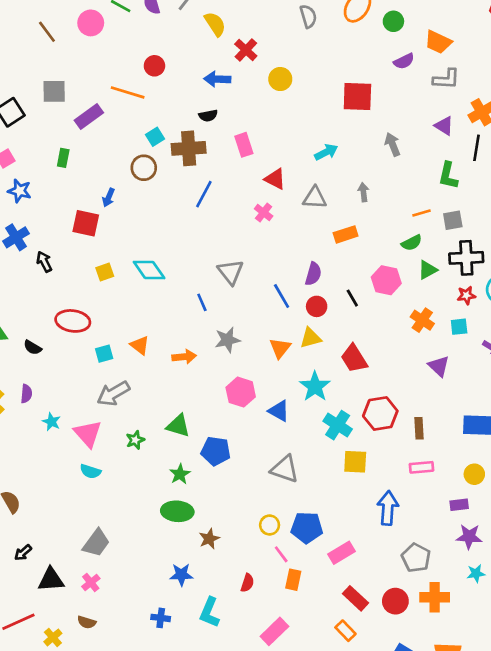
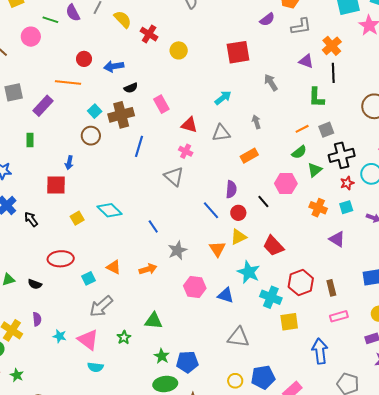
blue arrow: (217, 79) -> (114, 66), moved
gray triangle: (231, 272) -> (174, 176), moved
blue pentagon: (216, 451) -> (187, 362), moved

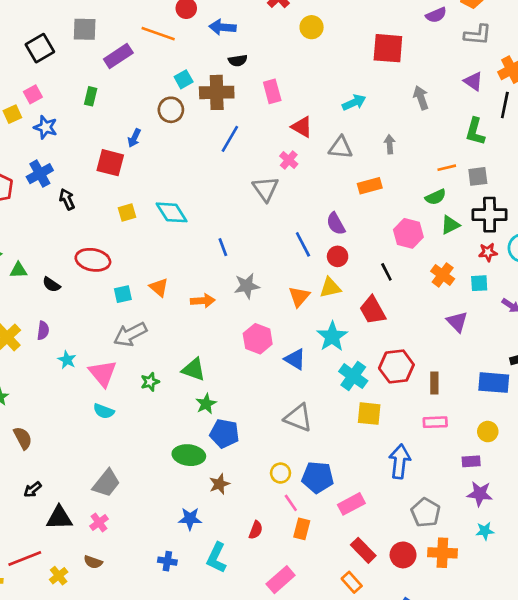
purple semicircle: (231, 189) -> (336, 224), turned 132
black line: (263, 202) -> (386, 272), moved
green star: (162, 356) -> (206, 404), moved

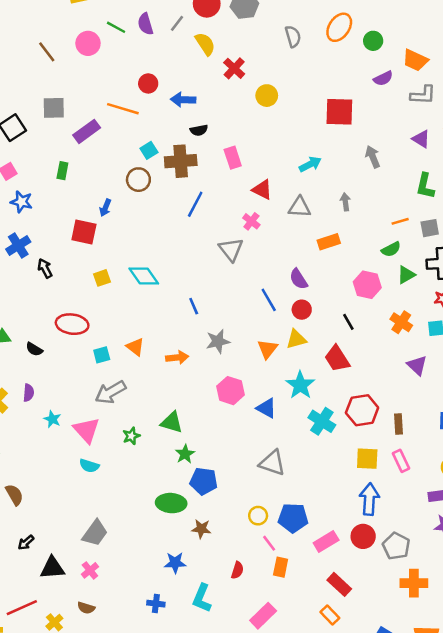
yellow square: (369, 414) -> (367, 459), moved
pink rectangle: (435, 422) -> (401, 461), turned 70
brown star: (220, 484) -> (201, 529), turned 30
red circle: (403, 555) -> (363, 536), moved

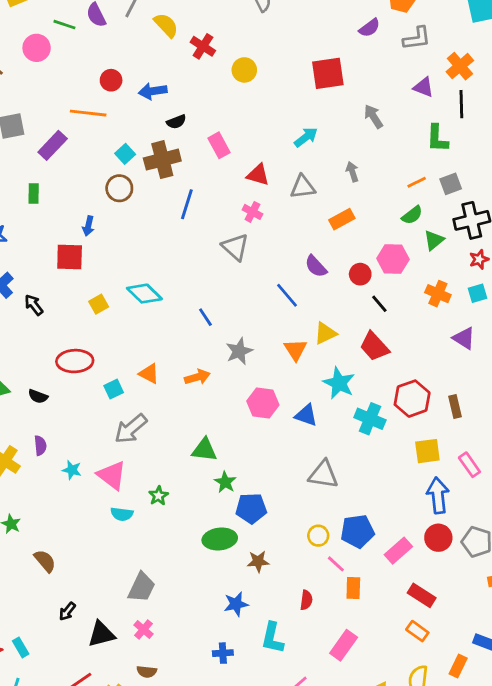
red circle: (302, 310) -> (360, 274), moved
green star: (131, 436) -> (159, 496), moved
pink rectangle: (401, 461) -> (469, 465), moved

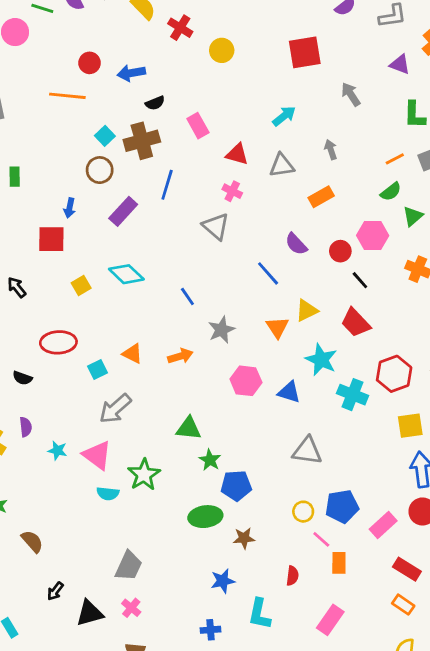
purple rectangle: (53, 145) -> (123, 211), moved
green star: (159, 496) -> (144, 475), size x1.6

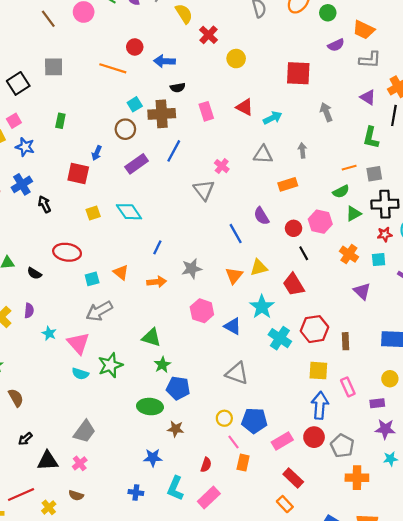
red triangle: (237, 154) -> (245, 107), moved
blue line: (187, 296) -> (157, 247), moved, turned 48
pink rectangle: (330, 620) -> (209, 498), moved

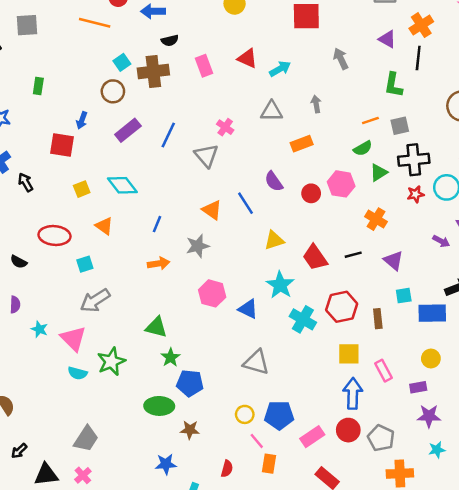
blue line: (174, 151) -> (168, 135), moved
black line: (304, 253) -> (353, 255), moved, turned -72
cyan square: (379, 260) -> (404, 296), moved
orange triangle: (121, 272) -> (104, 226), moved
orange triangle: (234, 276) -> (212, 210), moved, turned -30

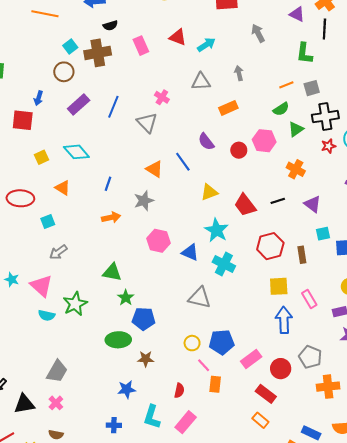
gray arrow: (95, 300) -> (58, 252), size x0.7
cyan cross: (303, 319) -> (224, 264), moved
red circle: (348, 430) -> (281, 369), moved

